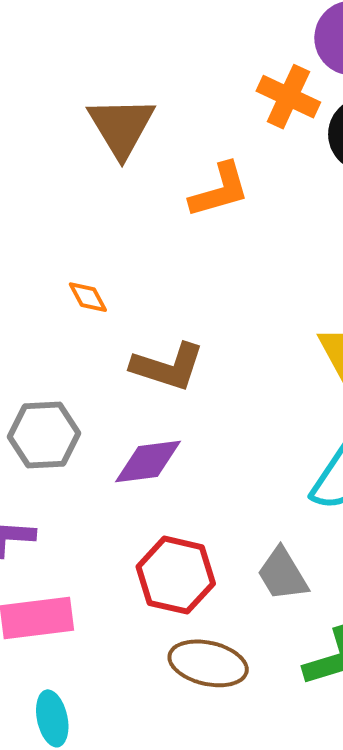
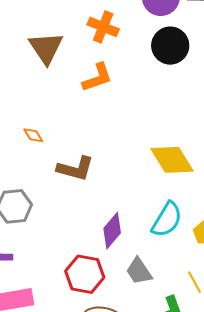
orange cross: (288, 97) -> (103, 27), moved
purple diamond: (148, 462) -> (112, 231), moved, turned -39

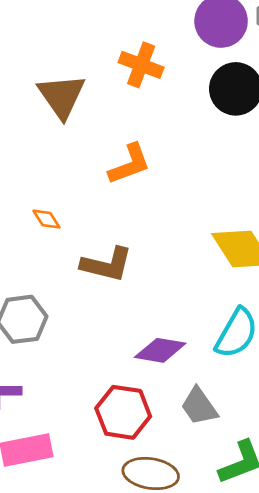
orange L-shape: (97, 78) -> (130, 164), moved
purple diamond: (112, 231) -> (160, 350), turned 60

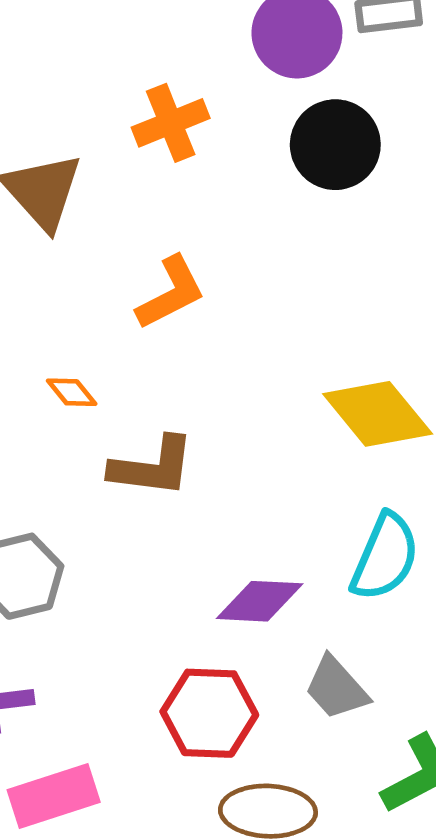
orange cross: (141, 65) -> (171, 123), turned -36
orange diamond: (46, 219) -> (72, 392), moved

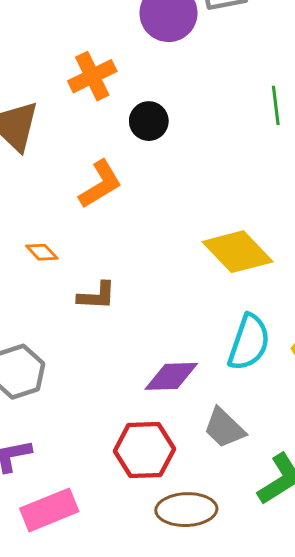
black circle: (335, 145) -> (149, 121), moved, size x0.7
brown L-shape: (152, 467) -> (97, 296), size x0.7

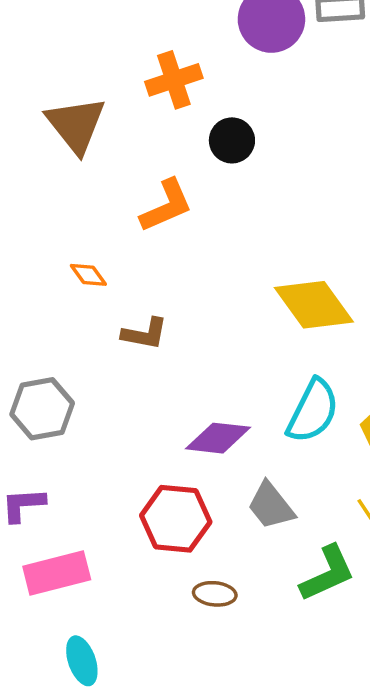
brown ellipse: (186, 510) -> (215, 594), size x0.6

